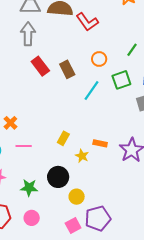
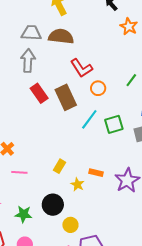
red L-shape: (87, 22) -> (81, 68), moved
brown rectangle: (67, 69) -> (66, 97), size x1.4
green square: (121, 80) -> (114, 124), moved

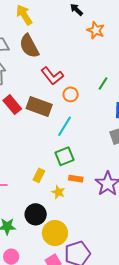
brown semicircle: (61, 36) -> (29, 46), turned -120
brown rectangle: (66, 97) -> (39, 106), turned -40
green square: (114, 124) -> (65, 156), moved
yellow circle: (70, 225) -> (55, 233), size x1.6

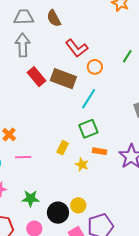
brown semicircle: (29, 46) -> (54, 18), size x0.7
black circle: (36, 214) -> (58, 213), moved
yellow circle: (55, 233) -> (78, 205), size x0.6

